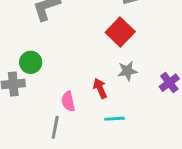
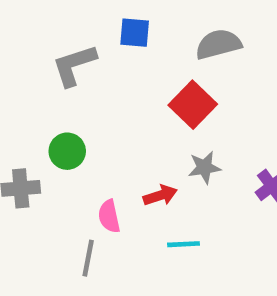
green circle: (31, 62) -> (67, 151), moved
red arrow: (100, 88) -> (160, 195), turned 96

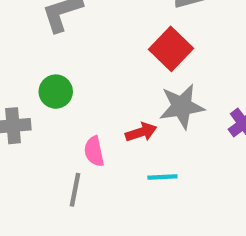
gray star: (204, 167) -> (182, 106), size x1.5

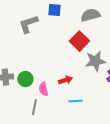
green circle: (56, 92) -> (25, 79), moved
gray star: (182, 106) -> (95, 61), moved

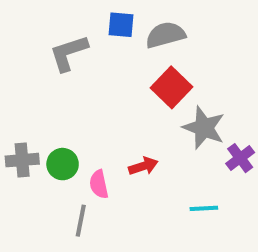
gray semicircle: (90, 15) -> (165, 35), moved
gray star: (95, 61) -> (204, 128), turned 30
cyan line: (75, 101) -> (204, 208), moved

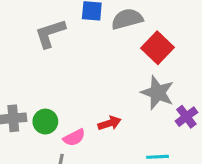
red square: (172, 87) -> (158, 48), moved
pink semicircle: (99, 184) -> (74, 138), turned -105

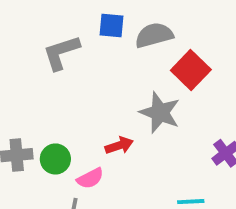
gray star: (158, 93) -> (160, 113), moved
red arrow: (109, 123) -> (119, 145), moved

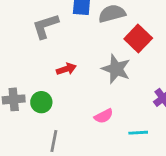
red arrow: (119, 145) -> (66, 69), moved
pink semicircle: (90, 178) -> (104, 116), moved

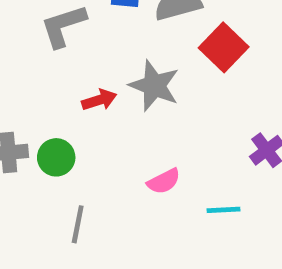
gray star: (116, 69) -> (154, 86), moved

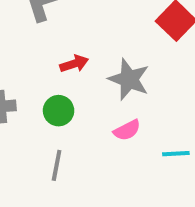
gray star: (154, 86) -> (129, 79), moved
green circle: (56, 157) -> (59, 111), moved

